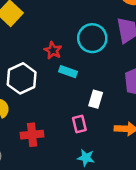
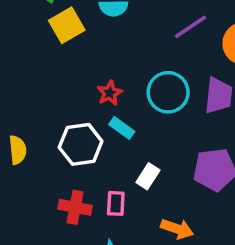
white hexagon: (22, 78) -> (81, 144), moved
red cross: (32, 135) -> (75, 207), moved

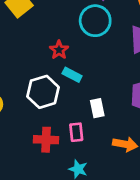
cyan circle: (168, 92) -> (95, 21), moved
white rectangle: (148, 176) -> (97, 108), turned -36

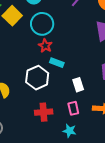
cyan circle: (95, 21) -> (42, 24), moved
pink rectangle: (76, 132) -> (73, 108), moved

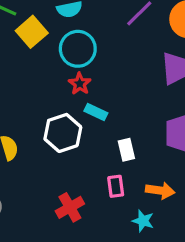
red cross: (44, 112) -> (70, 207), moved, turned -30
cyan star: (69, 131) -> (143, 221), moved

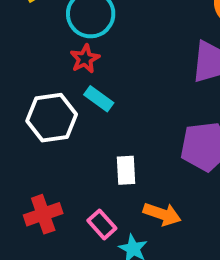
white rectangle: (126, 150) -> (126, 170), moved
pink rectangle: (116, 186) -> (102, 224), moved, turned -45

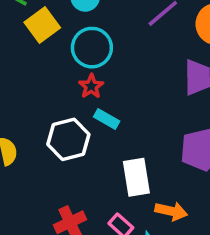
white rectangle: (126, 170) -> (136, 177), size x1.5

